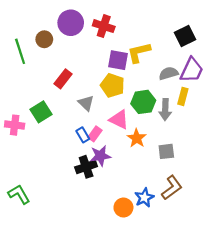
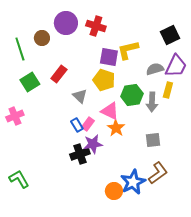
green square: (41, 112) -> (30, 82), moved
pink cross: (15, 125) -> (15, 116), turned -30
orange star: (137, 138) -> (116, 128), moved
blue star: (144, 198) -> (133, 182), size x1.4

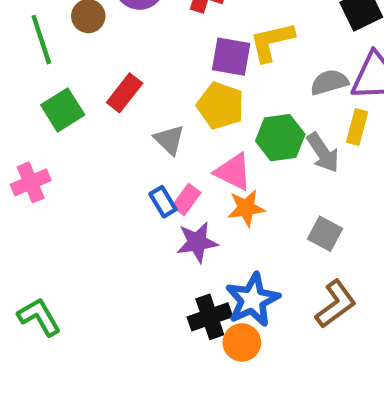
gray arrow: (152, 102) -> (323, 153), turned -36
orange star: (116, 128) -> (246, 208), turned 30
gray square: (153, 140) -> (325, 234), turned 35
black cross: (80, 154) -> (210, 317), moved
blue star: (133, 182) -> (253, 300), moved

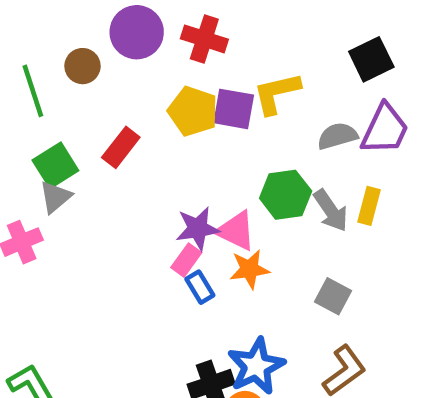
yellow pentagon: (221, 106) -> (193, 111), moved
yellow rectangle: (357, 127) -> (369, 206), moved
gray triangle: (169, 140) -> (55, 197), moved, turned 36
blue rectangle: (163, 202) -> (200, 287), moved
purple star: (197, 242) -> (198, 229), moved

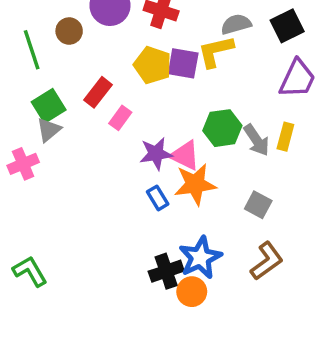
gray semicircle: (337, 136) -> (236, 24), moved
pink rectangle: (186, 260) -> (120, 118), moved
orange star: (249, 269) -> (195, 184), size x1.4

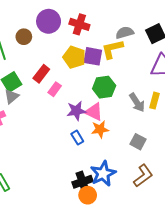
green hexagon: (222, 128) -> (104, 87), moved
orange star: (195, 184) -> (100, 129), size x0.7
orange circle: (192, 292) -> (88, 195), moved

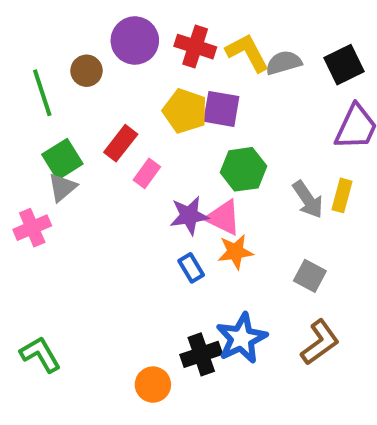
yellow L-shape: (112, 49) -> (247, 53), moved, turned 75
orange circle: (88, 195) -> (153, 385), moved

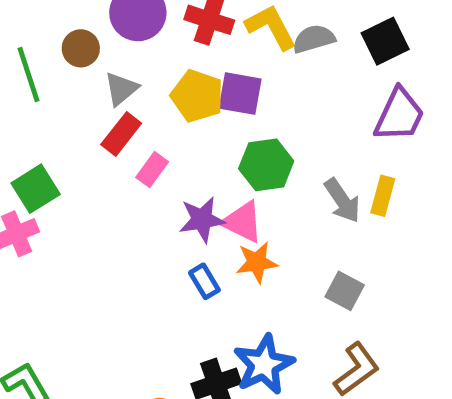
green square: (62, 159) -> (36, 189), moved
gray triangle: (62, 187) -> (121, 89), moved

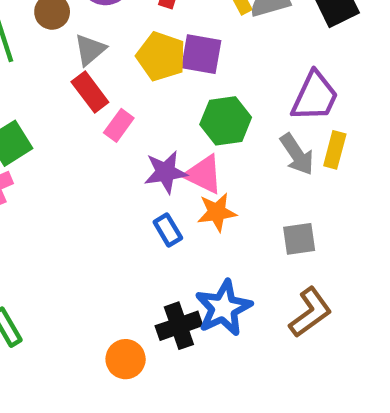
purple trapezoid: (399, 115) -> (315, 96), moved
red rectangle: (121, 134) -> (90, 92), turned -75
gray square: (345, 291) -> (299, 239), turned -36

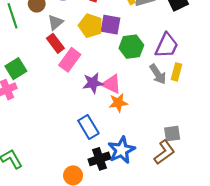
green hexagon: (226, 121) -> (131, 47), moved
pink rectangle: (119, 125) -> (70, 60), size x1.5
blue rectangle: (168, 230) -> (88, 127), moved, size x1.5
gray square: (299, 239) -> (172, 134), moved

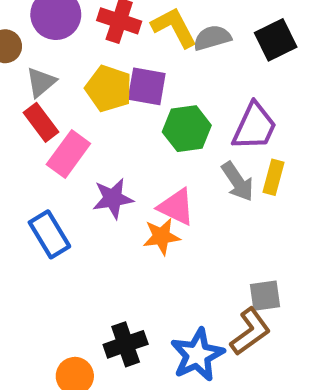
pink triangle: (112, 84) -> (176, 207), moved
blue rectangle: (88, 127) -> (49, 234), moved
blue star: (121, 150) -> (197, 355), moved

